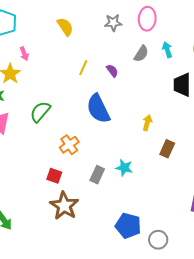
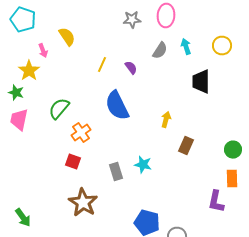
yellow semicircle: (65, 27) -> (67, 37), moved
orange cross: (69, 145) -> (81, 133), moved
gray rectangle: (97, 175) -> (116, 172), turned -42
red square: (54, 176) -> (73, 162), moved

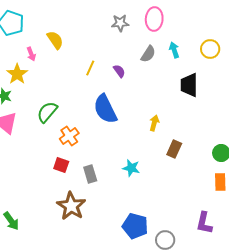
gray rectangle: (116, 172) -> (90, 174), moved
purple L-shape: (216, 202) -> (204, 223), moved

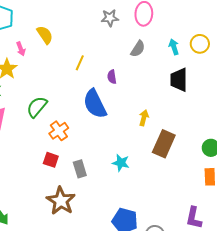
cyan arrow: (174, 50) -> (174, 47), moved
purple semicircle: (119, 71) -> (112, 77), moved, turned -152
brown rectangle: (174, 149) -> (164, 144), size x1.5

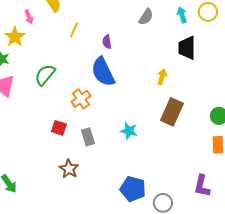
yellow line: (80, 63) -> (74, 30), moved
purple semicircle: (112, 77) -> (107, 42), moved
yellow arrow: (144, 118) -> (162, 77), moved
orange cross: (59, 131) -> (81, 99), moved
brown star: (61, 201) -> (69, 169), size x0.7

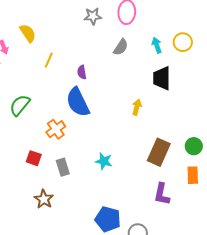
brown rectangle: (172, 112) -> (159, 152), moved
purple L-shape: (202, 186) -> (162, 194), moved

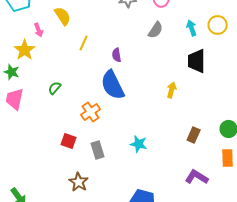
green semicircle: (20, 105) -> (55, 88), size x0.6
brown rectangle: (159, 152) -> (194, 135), size x0.6
purple L-shape: (162, 194) -> (197, 177), turned 110

